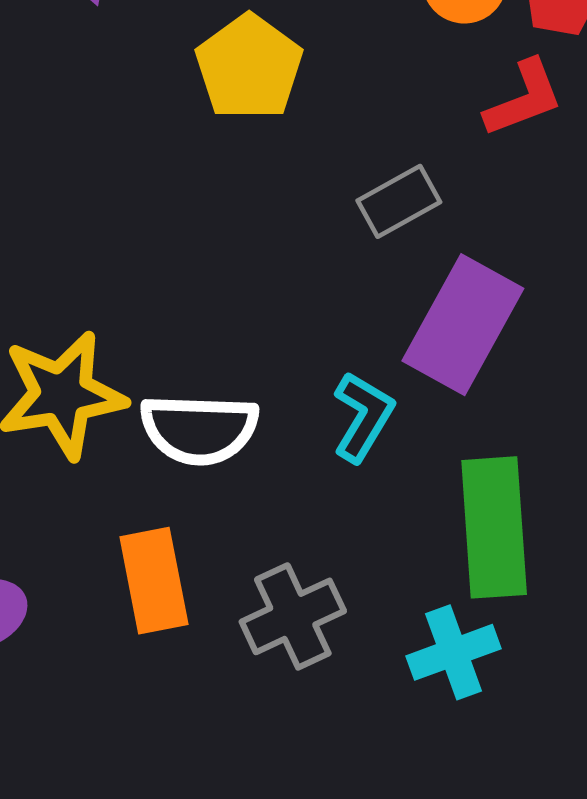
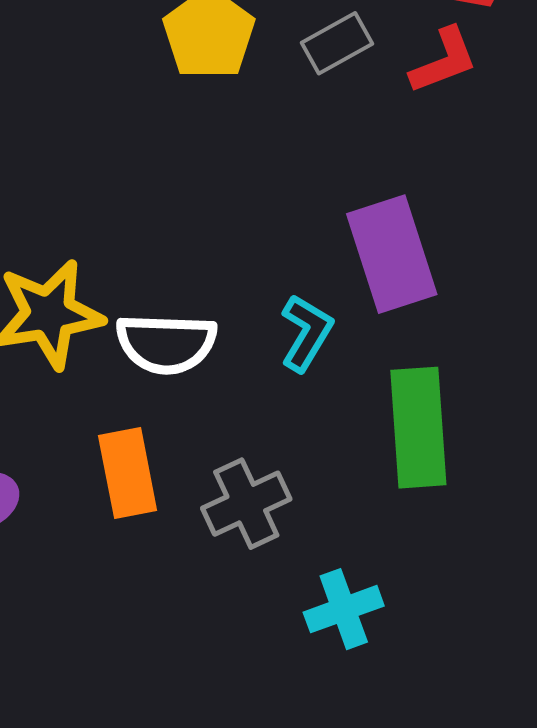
gray rectangle: (399, 201) -> (337, 43), moved
purple rectangle: (463, 325) -> (392, 254), turned -47
cyan cross: (453, 652) -> (344, 609), moved

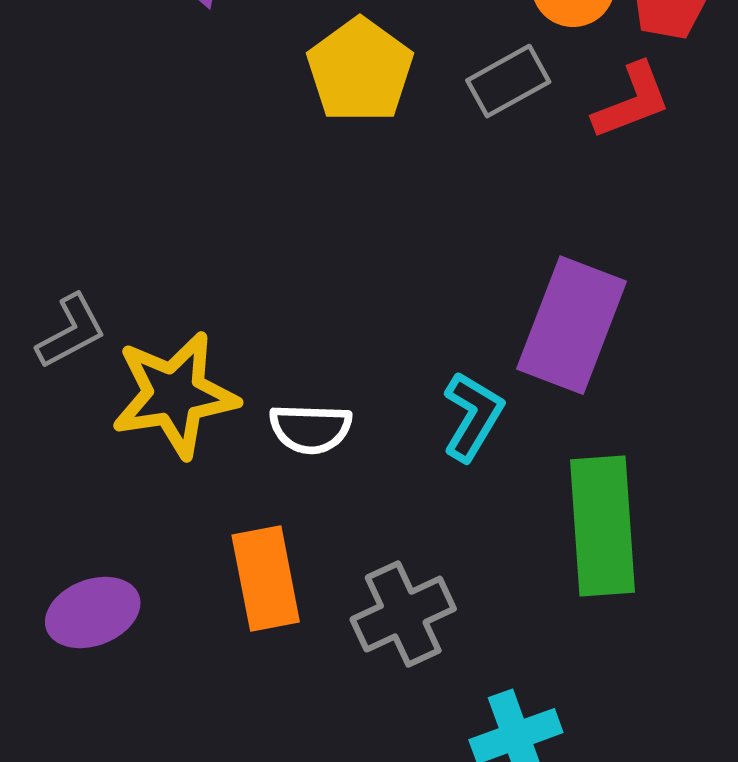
purple rectangle: (392, 254) -> (572, 325), turned 39
white semicircle: (166, 344) -> (310, 429), size x0.7

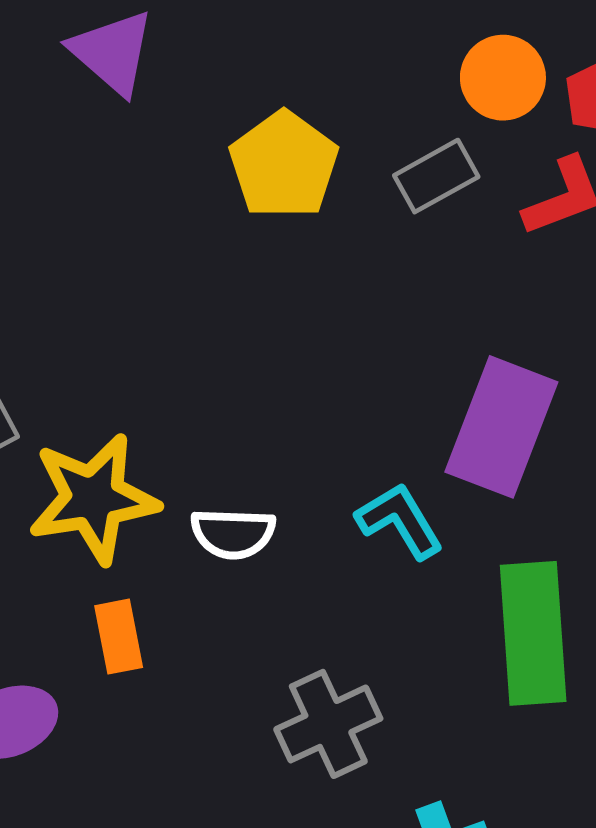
cyan L-shape: (473, 416) -> (400, 521), turned -62
orange rectangle: (266, 579) -> (119, 637), moved, size x0.7

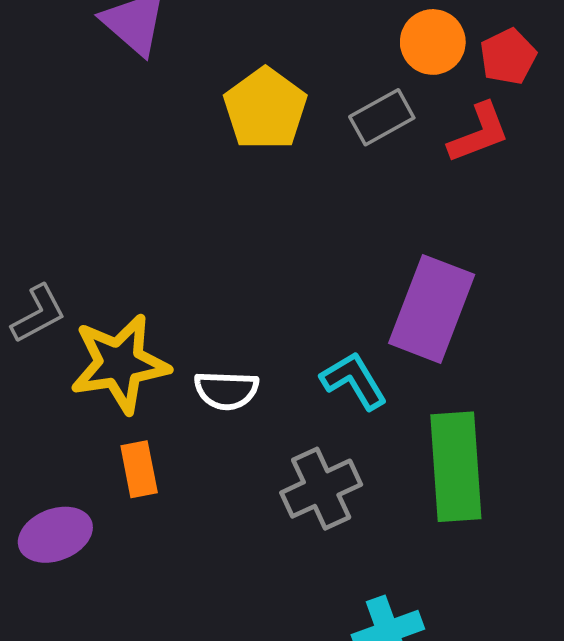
gray cross: (328, 724) -> (321, 489), moved

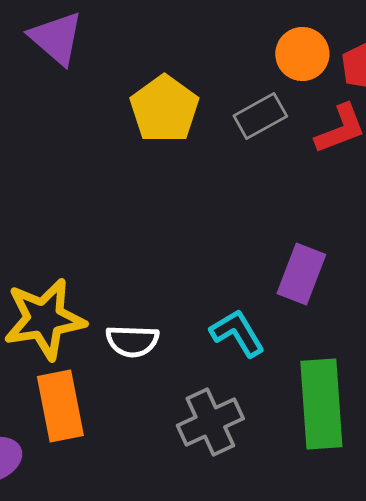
purple rectangle: (432, 309) -> (301, 274), size x0.7
orange rectangle: (139, 469) -> (60, 406), size x1.5

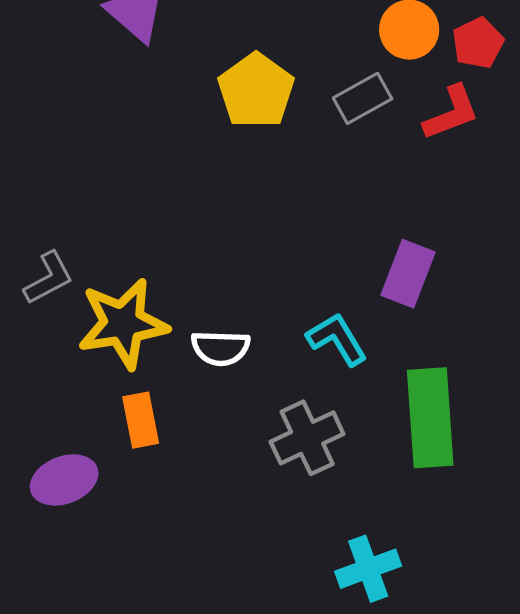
orange rectangle: (60, 406) -> (141, 420), size x0.7

